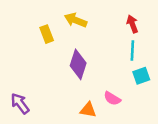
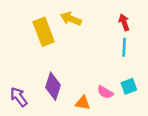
yellow rectangle: (47, 34) -> (44, 32), size x1.6
purple diamond: (78, 64) -> (53, 86), moved
cyan square: (141, 76) -> (129, 86), moved

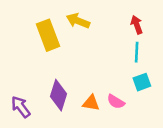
cyan square: (129, 86) -> (142, 82), moved
orange triangle: (83, 103) -> (91, 103), moved

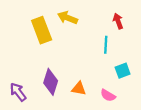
cyan line: (137, 52) -> (106, 45), moved
pink semicircle: (116, 102) -> (108, 95), moved

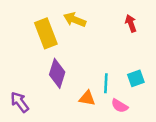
cyan line: (106, 45) -> (106, 83), moved
purple diamond: (51, 82) -> (57, 73), moved

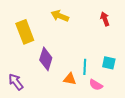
yellow rectangle: (46, 33) -> (25, 32), moved
cyan square: (136, 78) -> (109, 63), turned 32

